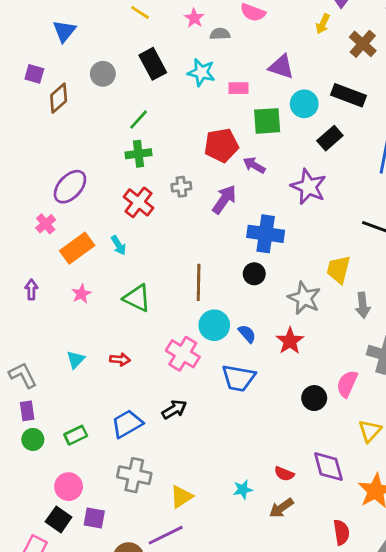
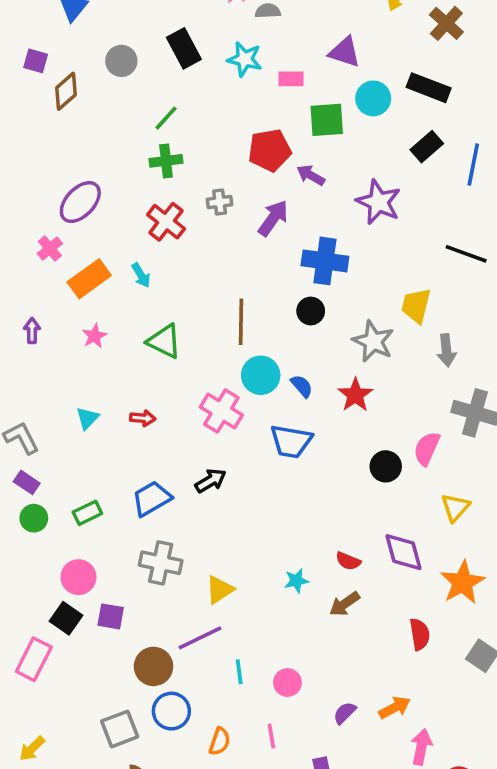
black rectangle: (330, 138) -> (427, 147), moved
purple rectangle: (27, 411) -> (27, 482), turned -48

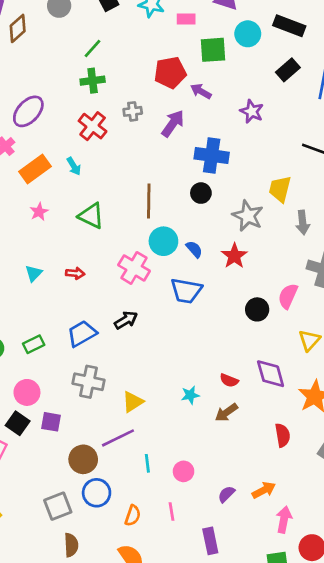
purple star: (379, 202) -> (252, 111), size x0.7

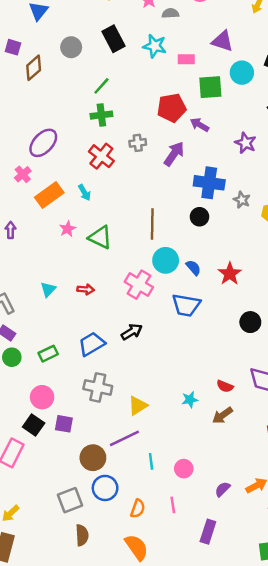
pink star: (39, 212) -> (67, 229), moved
gray star: (248, 216) -> (242, 200), moved, size x0.6
purple rectangle: (210, 541) -> (208, 532), turned 30

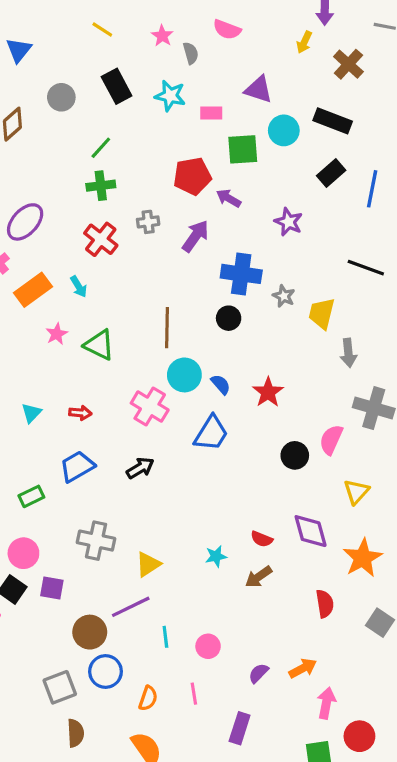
gray semicircle: (170, 13) -> (191, 53), turned 77
blue trapezoid: (186, 305) -> (211, 433), turned -68
blue trapezoid: (92, 344) -> (77, 466), moved

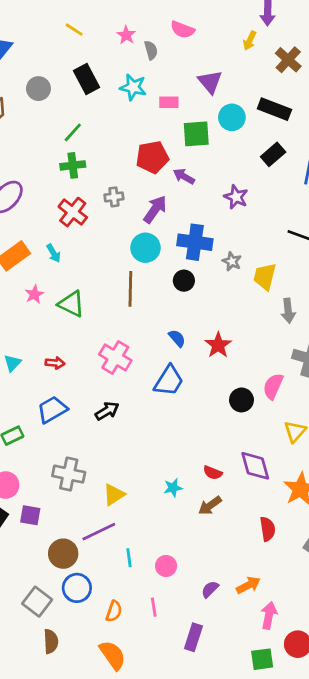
purple triangle: (259, 89) -> (210, 82), turned 32
cyan circle: (184, 375) -> (145, 248), moved
gray square: (60, 687) -> (37, 602), turned -32

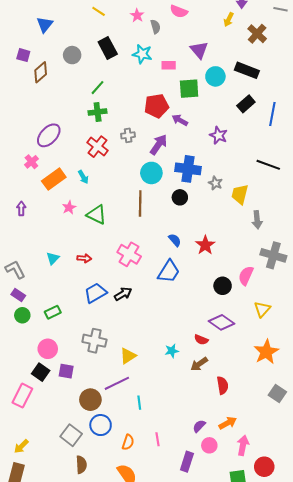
blue trapezoid: (52, 410) -> (95, 293), moved
purple diamond: (255, 466) -> (222, 322), moved, turned -40
red semicircle: (268, 529) -> (223, 385), moved
pink circle: (166, 566) -> (209, 445), moved

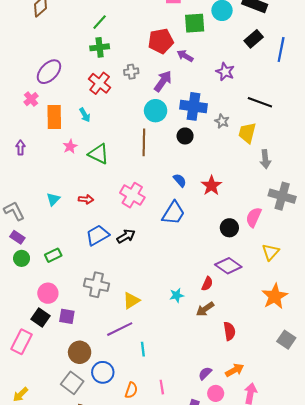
black line: (268, 165) -> (260, 102), moved
orange rectangle: (54, 179) -> (54, 117), turned -55
red semicircle: (201, 340) -> (207, 284), turned -88
brown circle: (90, 400) -> (80, 352), moved

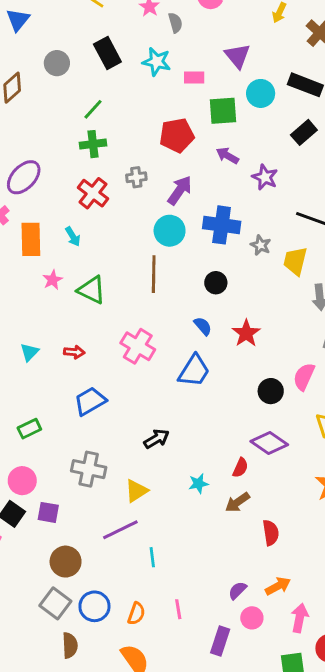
purple arrow: (185, 56) -> (227, 156), moved
black circle: (185, 136) -> (216, 283), moved
black arrow: (126, 236) -> (157, 439), moved
blue circle: (103, 372) -> (94, 606), moved

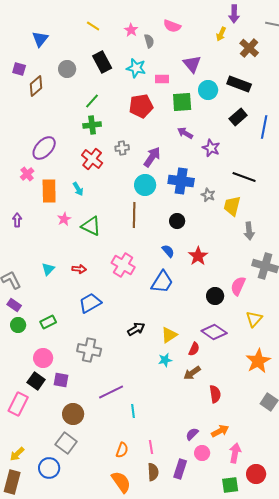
red pentagon: (177, 135) -> (141, 106), moved
yellow triangle: (136, 491) -> (169, 335), moved
blue circle: (94, 606) -> (49, 468), moved
brown semicircle: (70, 645) -> (153, 472), moved

